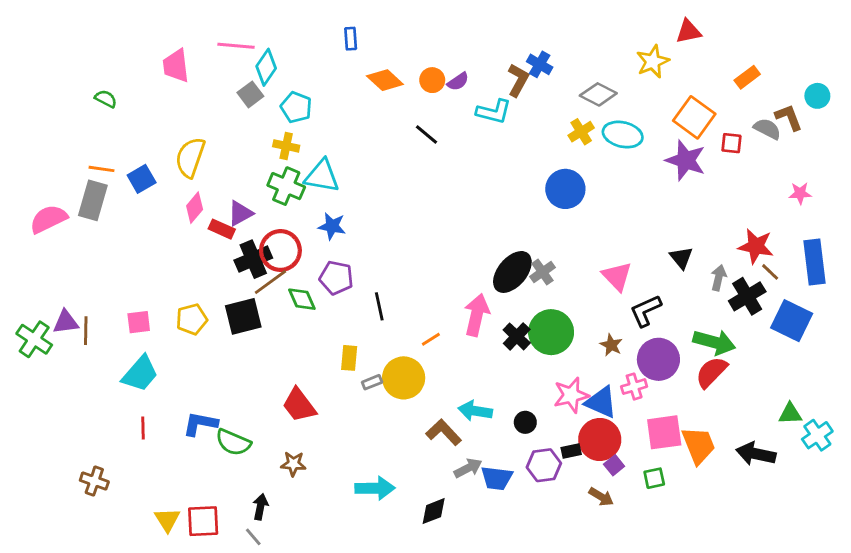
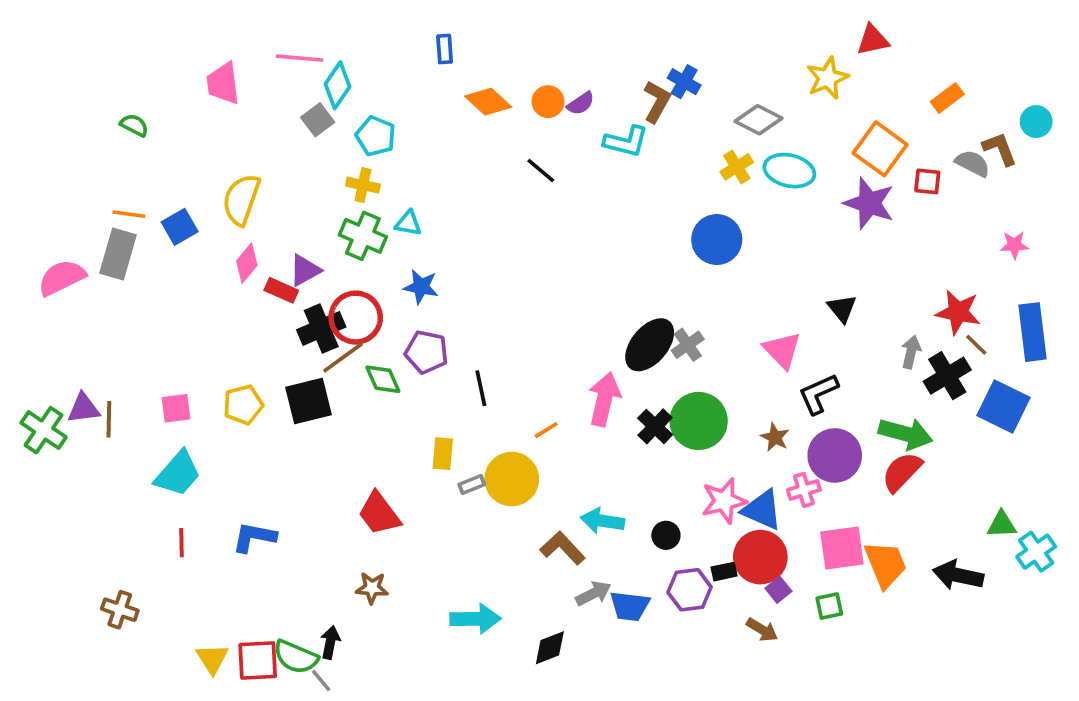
cyan triangle: (322, 176) -> (408, 223), size x0.6
black triangle: (681, 258) -> (842, 308), moved
green semicircle: (233, 442) -> (296, 657), moved

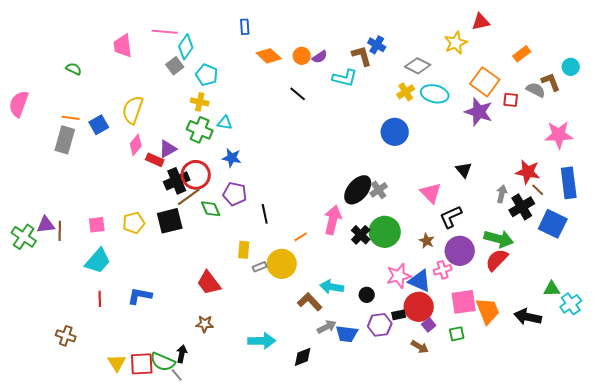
brown L-shape: (657, 102) -> (362, 56), turned -45
pink star: (1014, 245) -> (559, 135), size x1.8
pink semicircle: (62, 278) -> (19, 104), moved, turned -44

